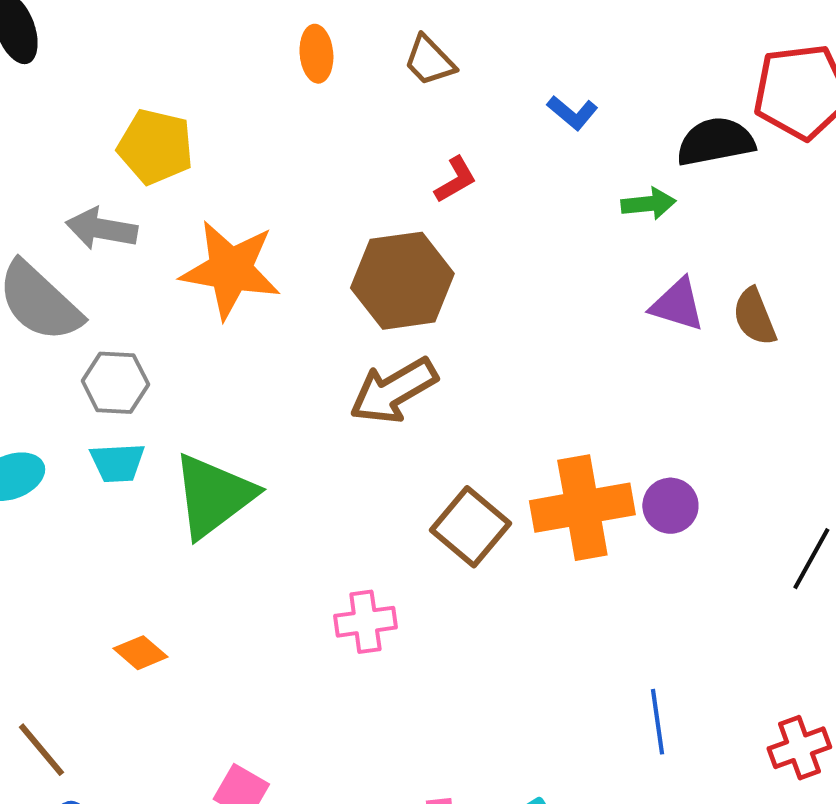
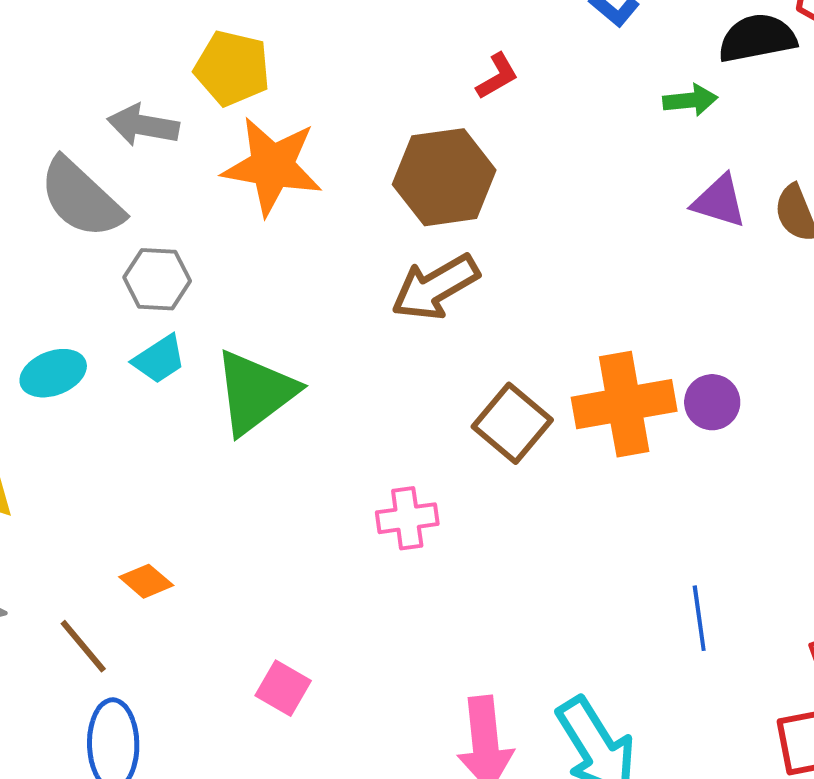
yellow pentagon: (155, 147) -> (232, 68), moved
cyan trapezoid: (117, 463) -> (159, 359), turned -30
orange diamond: (140, 653) -> (146, 581), moved

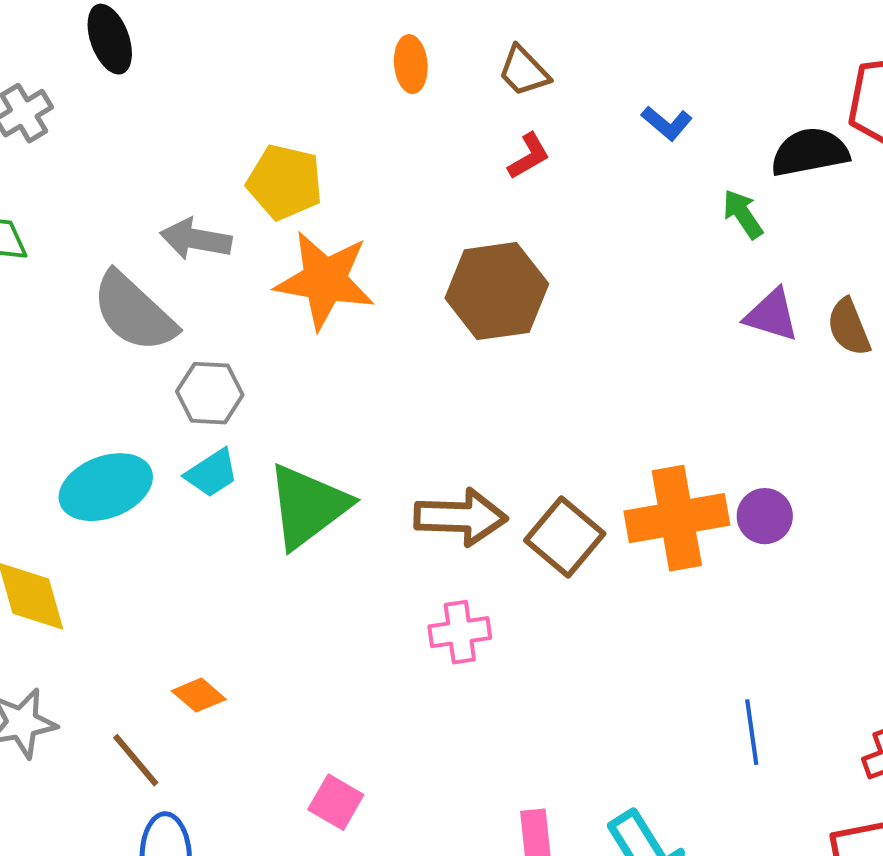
red L-shape: (497, 76) -> (529, 156), moved
green arrow: (690, 100) -> (743, 214), turned -118
brown arrow: (435, 287) -> (461, 517), moved, turned -148
cyan ellipse: (53, 373) -> (106, 487), size x1.4

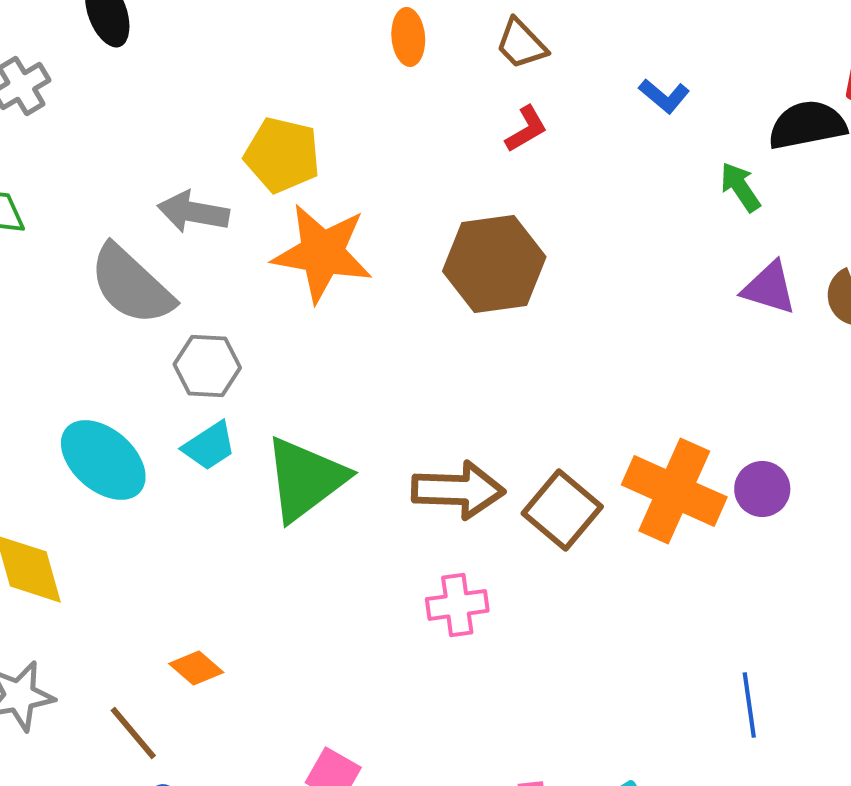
cyan ellipse: (106, 487) -> (103, 460), turned 62
orange cross: (677, 518) -> (674, 491), turned 34

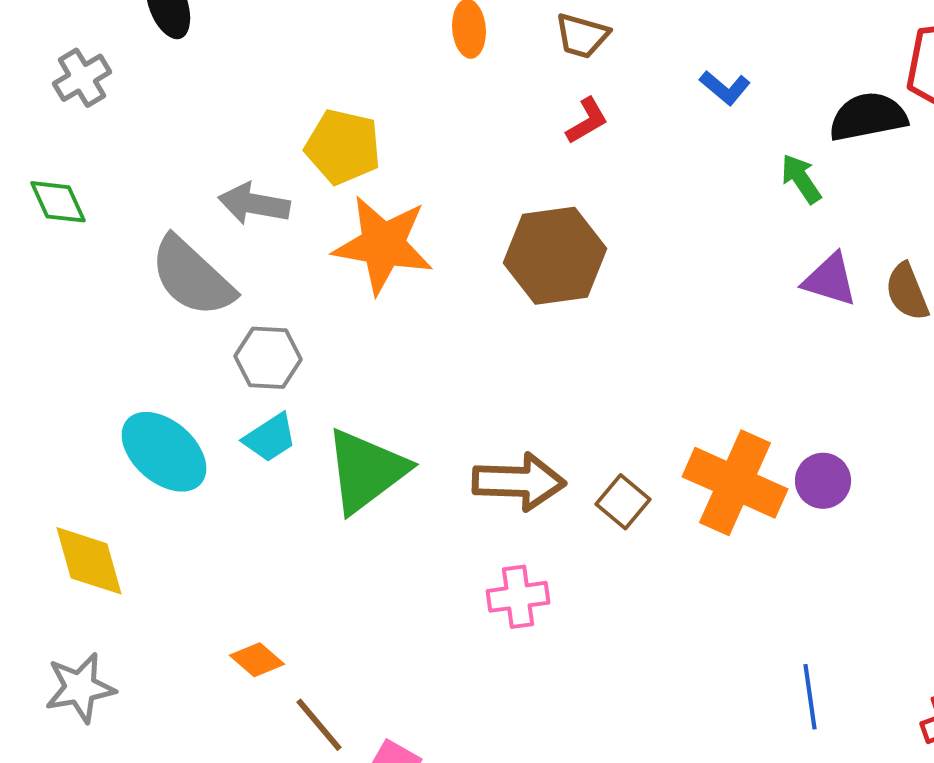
brown trapezoid: (521, 44) -> (582, 36), turned -30
brown square: (562, 510) -> (623, 502), size x0.7
brown line: (133, 733) -> (319, 725), moved

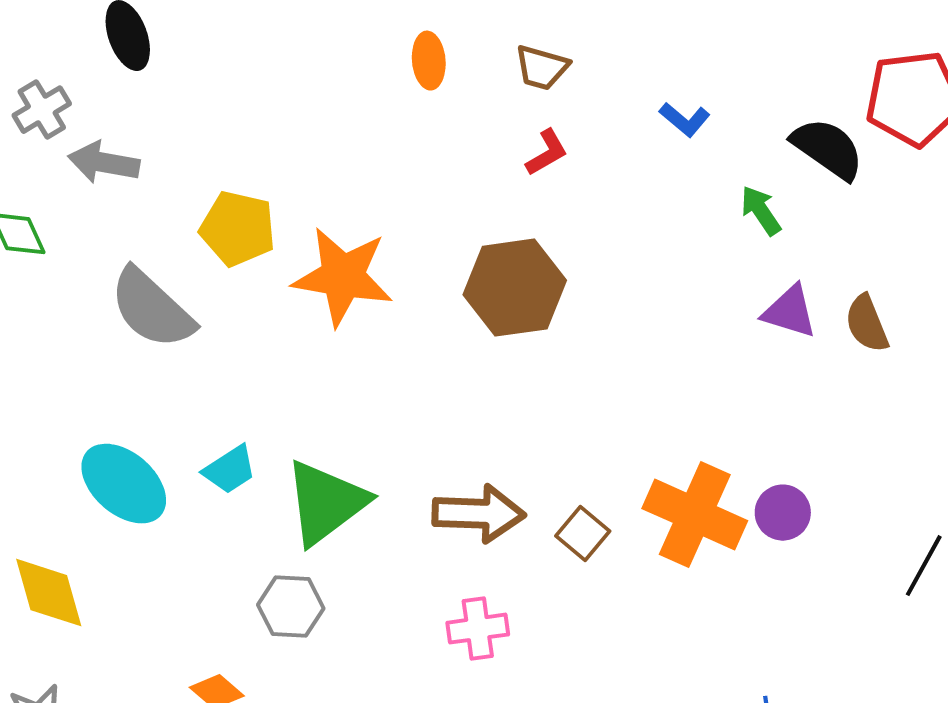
black semicircle: (868, 117) -> (828, 149), turned 46
yellow pentagon: (343, 147) -> (238, 229), moved
gray arrow: (254, 204) -> (104, 163), moved
gray hexagon: (268, 358) -> (291, 607), moved

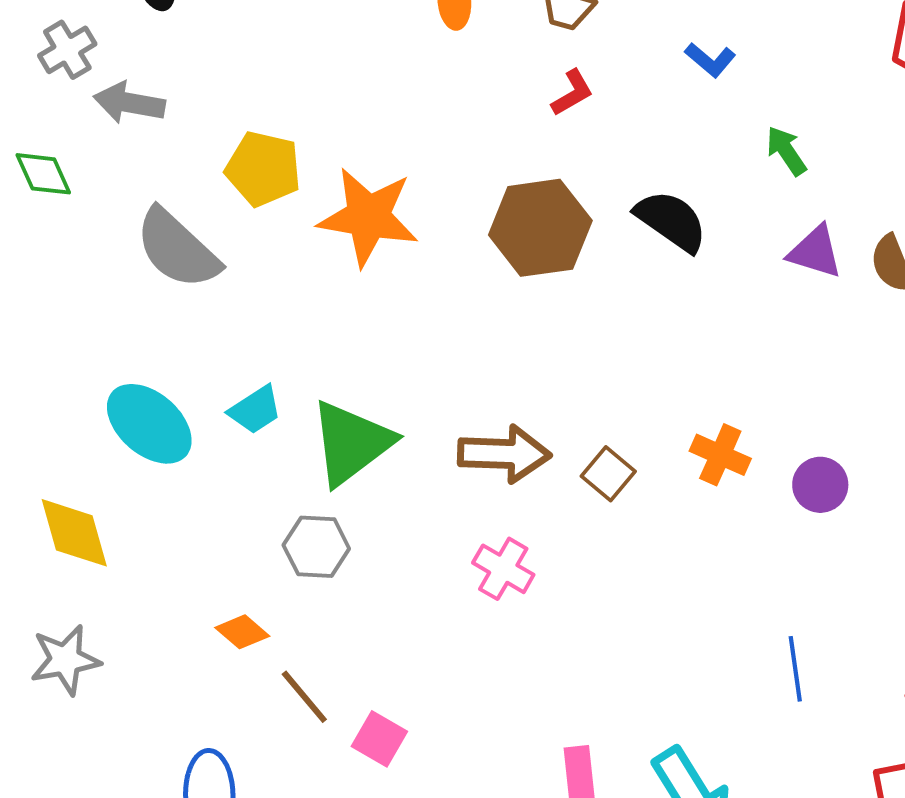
black semicircle: (828, 149) -> (671, 221), moved
purple circle: (783, 513) -> (820, 485), moved
orange cross: (695, 515) -> (720, 455), size x0.6
pink cross: (478, 629) -> (503, 569), turned 38

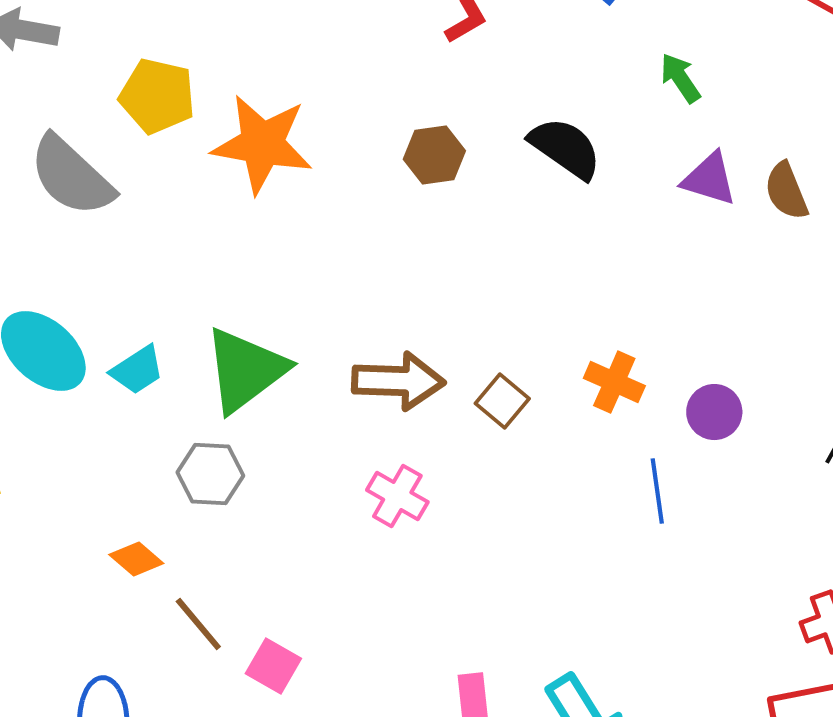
brown hexagon: (540, 228) -> (434, 155), size x0.6
cyan trapezoid: (255, 410) -> (137, 370), moved
blue line: (795, 669) -> (657, 491), moved

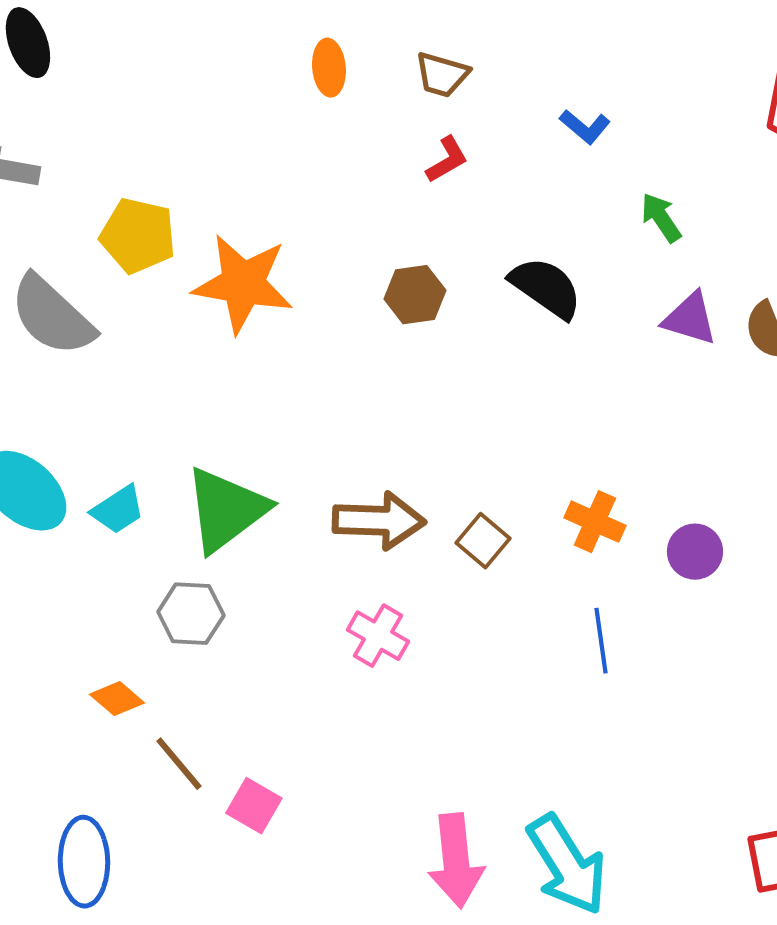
blue line: (657, 491) -> (601, 641), moved

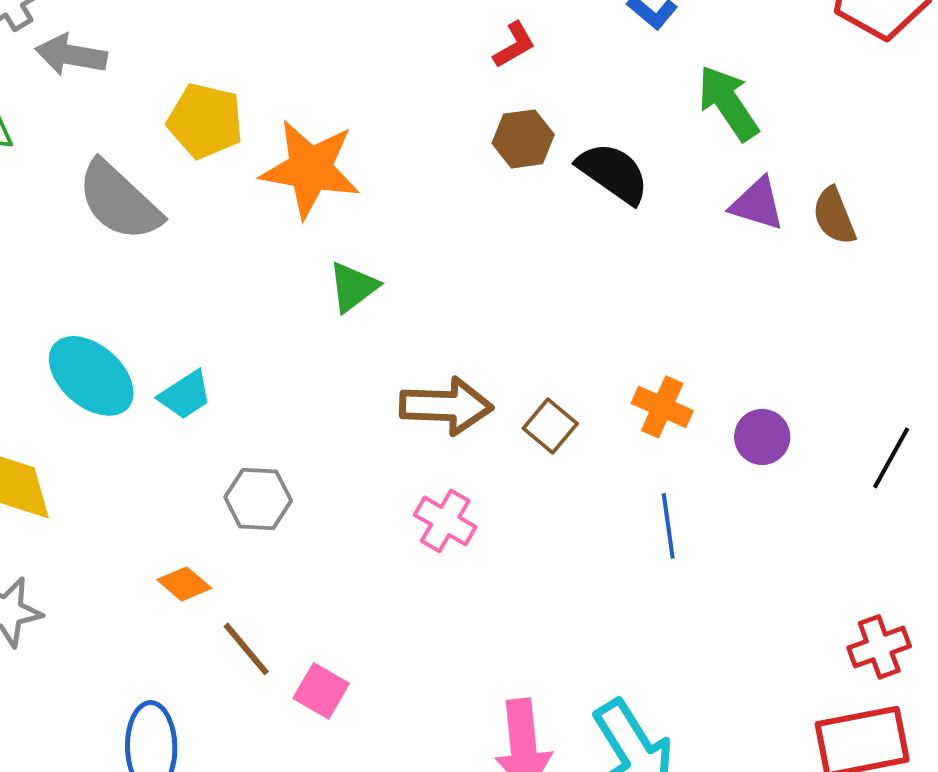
green arrow: (661, 218) -> (728, 103), size x1.5
brown hexagon: (415, 295) -> (523, 139), moved
green triangle: (226, 510) -> (353, 287), moved, size x0.6

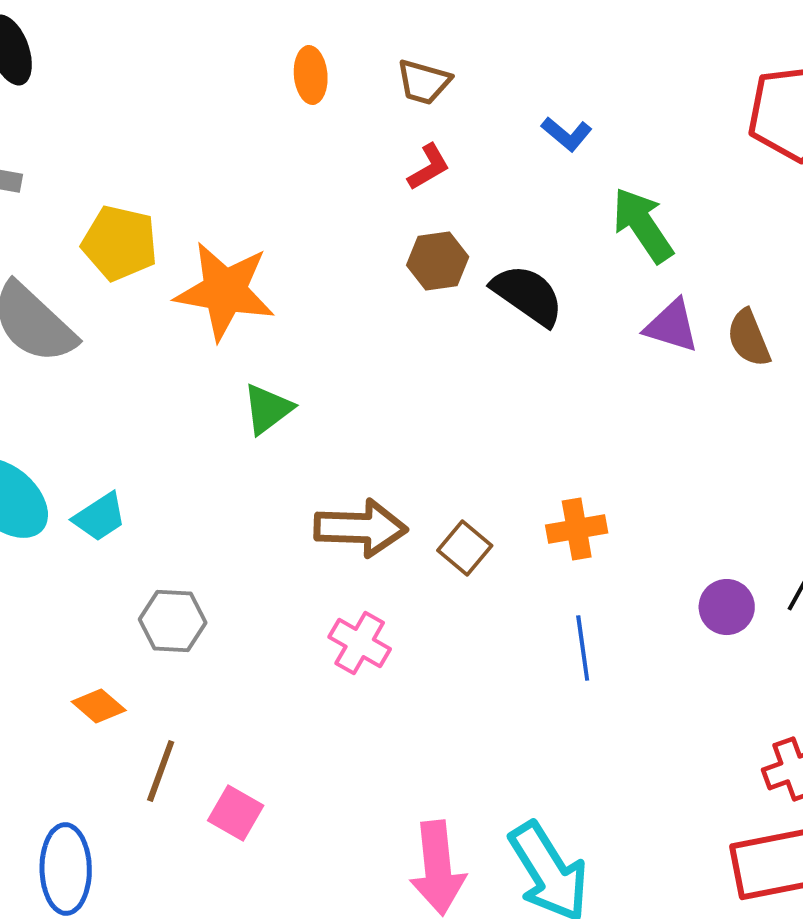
orange cross: (662, 407) -> (577, 529), turned -34
purple circle: (762, 437) -> (727, 607), moved
brown line: (246, 649) -> (161, 771), turned 60

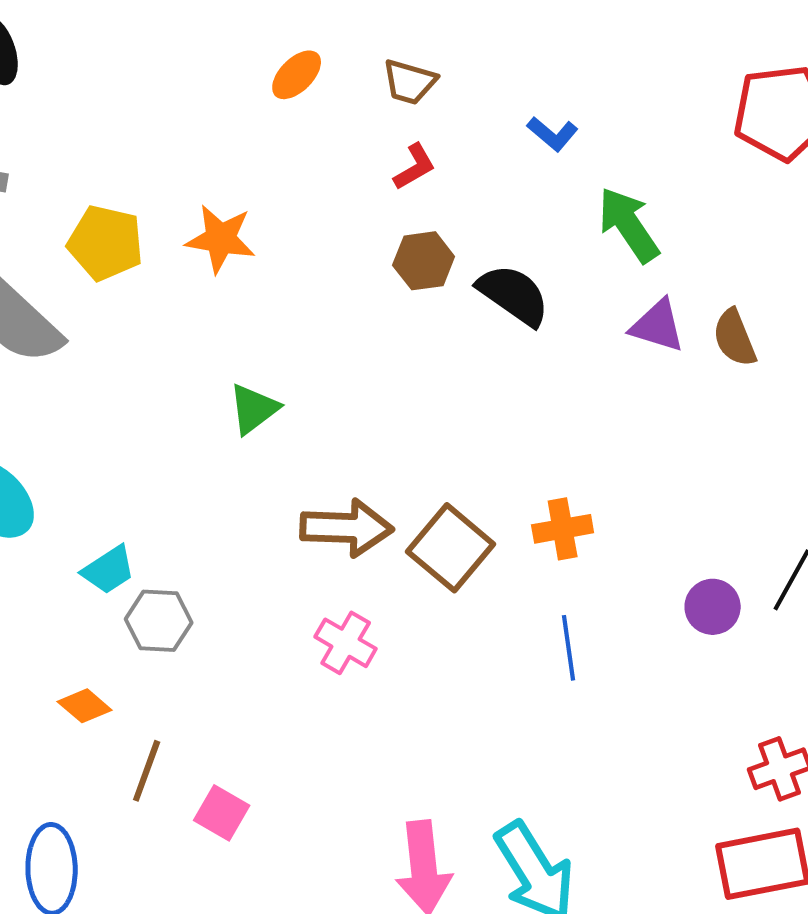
orange ellipse: (311, 75) -> (297, 75), turned 50
orange star: (225, 291) -> (221, 239), moved, size x0.7
cyan trapezoid: (100, 517) -> (109, 570), moved
brown square: (465, 548) -> (451, 548), size x1.6

